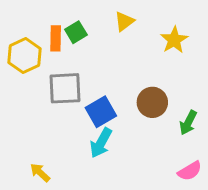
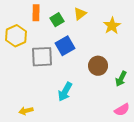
green square: (76, 32) -> (57, 20), moved
orange rectangle: (56, 38) -> (36, 13), moved
blue square: (101, 112) -> (65, 46), moved
yellow arrow: (40, 173) -> (26, 111), turned -56

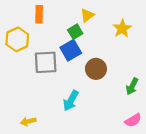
green square: (57, 20) -> (75, 32), moved
brown circle: (98, 66) -> (96, 69), moved

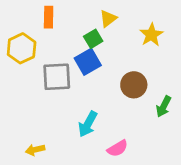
brown circle: (96, 69) -> (134, 85), moved
pink semicircle: (133, 120) -> (118, 148), moved

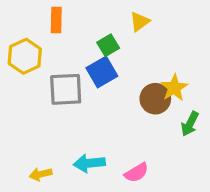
yellow triangle: (108, 19) -> (140, 22), moved
yellow star: (151, 35) -> (174, 88), moved
cyan arrow: (88, 124) -> (89, 163), moved, turned 55

